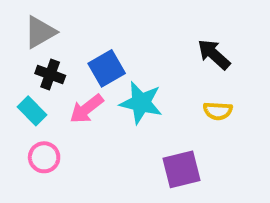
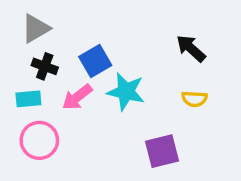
cyan rectangle: (32, 111) -> (28, 99), turned -50
pink circle: (44, 157) -> (39, 140), size x1.4

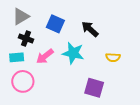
black arrow: (191, 48) -> (90, 29), moved
blue square: (95, 61) -> (55, 24), moved, turned -36
purple square: (162, 151) -> (94, 88), turned 30

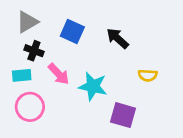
cyan star: (73, 53) -> (93, 86), moved
pink arrow: (45, 56) -> (59, 74), turned -96

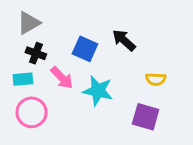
blue square: (72, 32) -> (85, 49), moved
purple square: (123, 115) -> (146, 117), moved

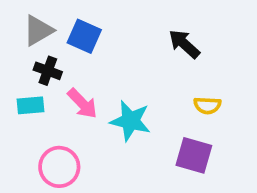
black arrow: (124, 40) -> (184, 44), moved
blue square: (85, 49) -> (84, 36), moved
pink circle: (32, 112) -> (59, 167), moved

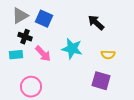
cyan star: (130, 121) -> (72, 49), moved

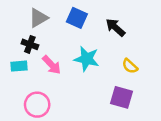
gray triangle: (20, 16) -> (38, 18), moved
blue square: (44, 19) -> (77, 18), moved
yellow semicircle: (108, 55) -> (130, 66), turned 40

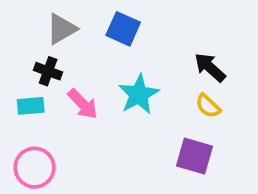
black arrow: (115, 28) -> (210, 67), moved
cyan star: (87, 59) -> (139, 94), turned 30
pink circle: (37, 105) -> (35, 168), moved

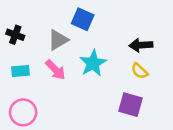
gray triangle: (62, 29) -> (58, 40), moved
black arrow: (210, 67) -> (141, 45), turned -45
black cross: (48, 71) -> (15, 35), moved

